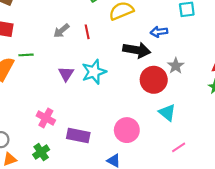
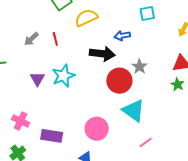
cyan triangle: (167, 113) -> (134, 111), size x1.4

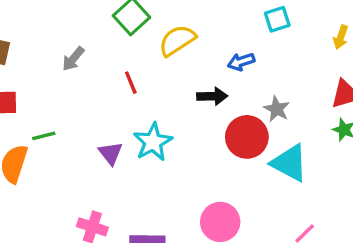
gray arrow: (31, 39) -> (73, 59), moved
black arrow: (102, 54) -> (212, 96), size x0.7
cyan triangle: (134, 111) -> (289, 163), moved

